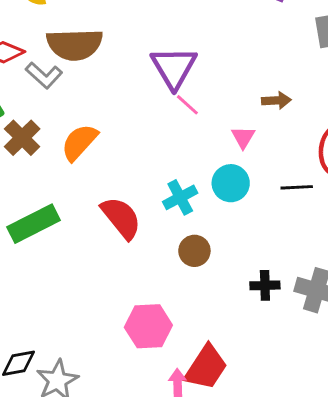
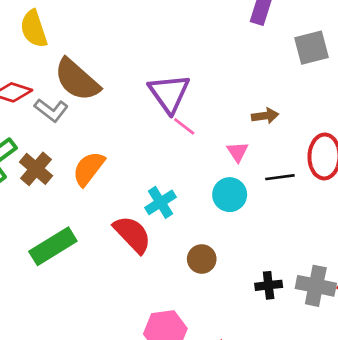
brown semicircle: (75, 44) -> (77, 80), turned 48
black line: (297, 187) -> (280, 177), moved
cyan cross: (180, 197) -> (160, 202), moved

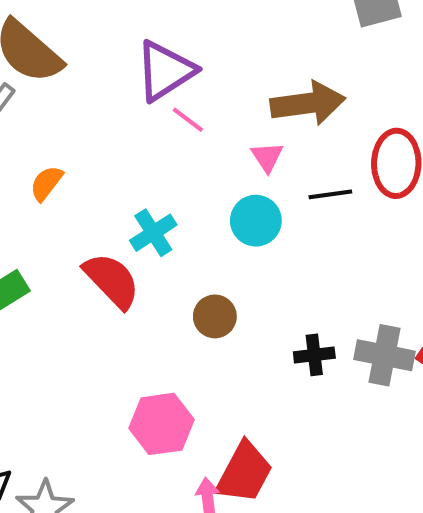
purple triangle: (169, 93) -> (165, 71), turned 33
brown arrow: (265, 116) -> (308, 103), size x1.8
orange semicircle: (89, 169) -> (46, 183), size x0.7

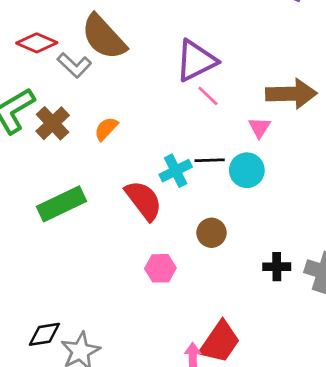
black line: (330, 194) -> (210, 160), moved
pink hexagon: (161, 424) -> (160, 268), moved, size x0.7

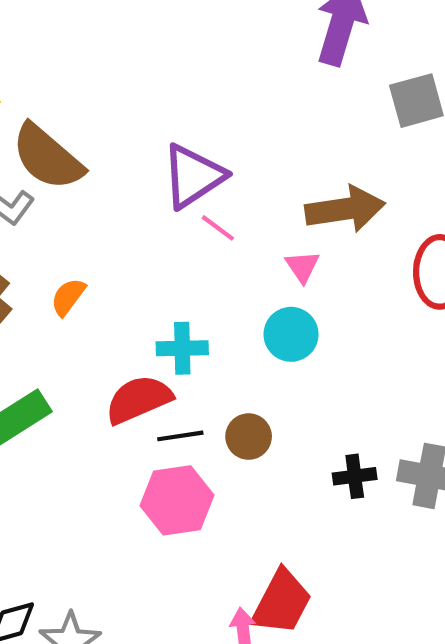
black line: (210, 160) -> (180, 436), moved
cyan cross: (176, 171) -> (182, 348), turned 32
red semicircle: (144, 200) -> (139, 399), turned -69
pink hexagon: (160, 268) -> (177, 500), size x1.5

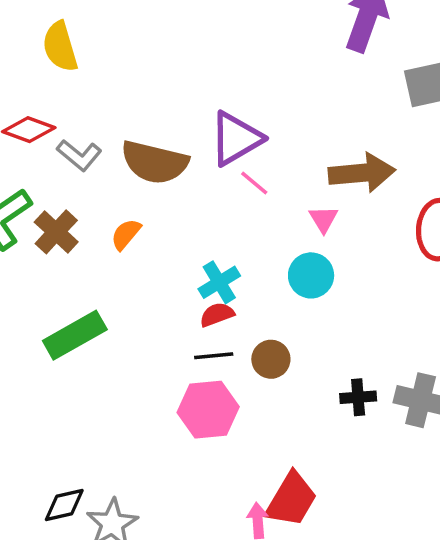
brown semicircle: (47, 157) -> (155, 162), moved, turned -30
cyan cross: (182, 348) -> (219, 282), turned -33
red semicircle: (139, 399) -> (217, 315), moved, size x0.6

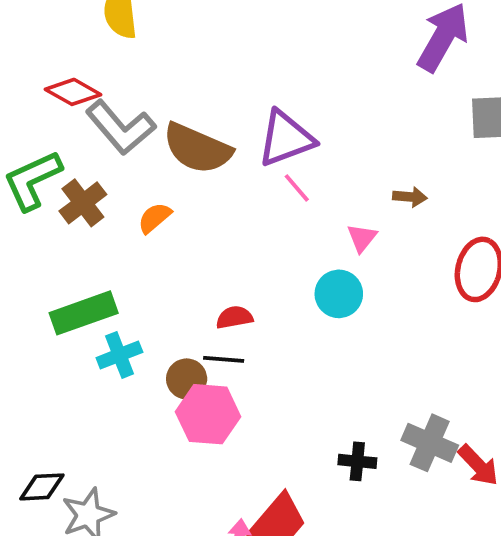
gray L-shape: (79, 155) -> (121, 127), size x1.5
brown arrow: (362, 173) -> (410, 197), size x0.5
cyan cross: (219, 282) -> (119, 355), moved
brown circle: (271, 359) -> (187, 379), moved
black cross: (358, 397) -> (357, 461), moved

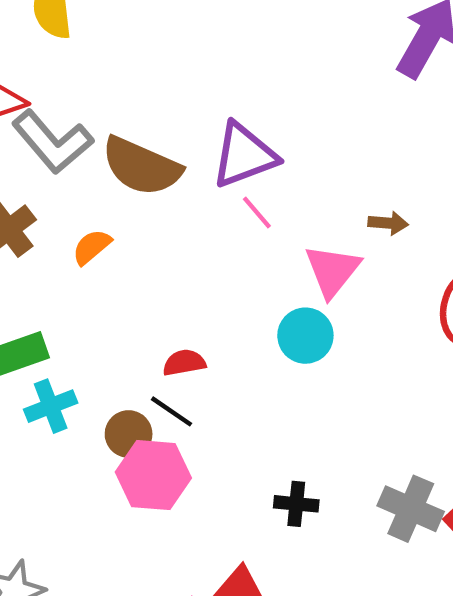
pink triangle: (362, 238) -> (332, 271), size x1.6
black line: (224, 359) -> (172, 411), turned 30
black cross: (357, 461) -> (296, 504), moved

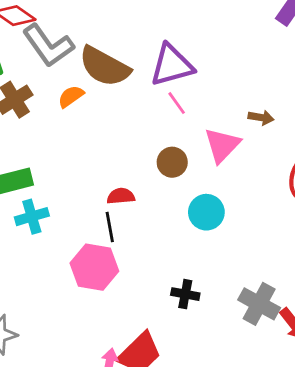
orange semicircle: (92, 247) -> (71, 96), moved
cyan circle: (305, 336) -> (206, 212), moved
black line: (172, 411) -> (110, 227), turned 40
brown circle: (129, 434) -> (172, 162), moved

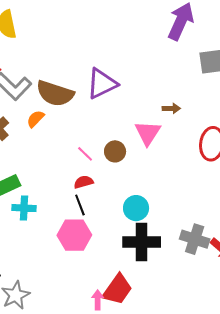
pink line: (177, 103) -> (85, 154), moved
cyan circle: (206, 212) -> (136, 208), moved
cyan cross: (32, 217) -> (24, 208), turned 30
black cross: (185, 294) -> (142, 242), size x1.8

